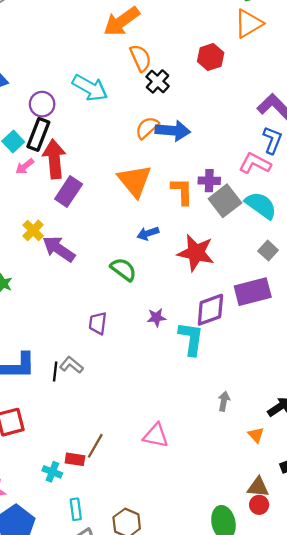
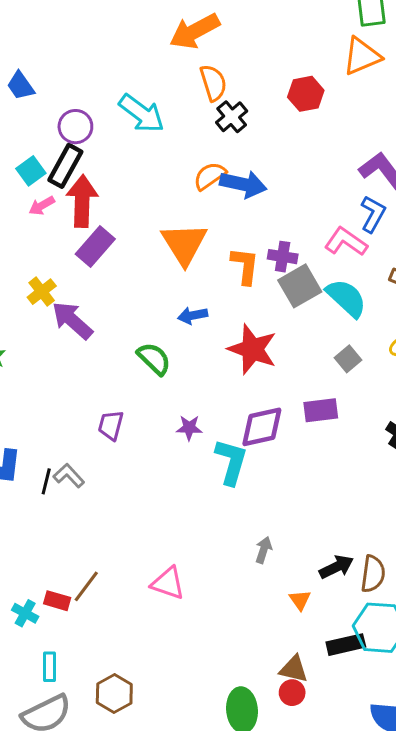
purple rectangle: (253, 292) -> (321, 410), size x0.7

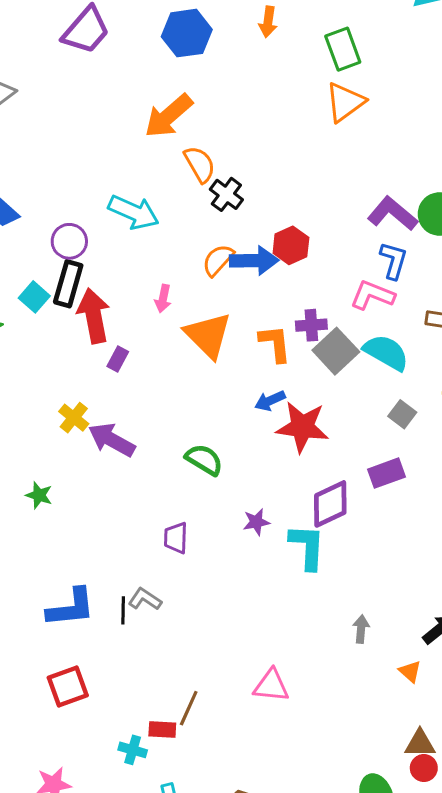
red hexagon: (306, 94) -> (291, 245), moved
pink arrow: (42, 206) -> (163, 299), moved, turned -35
purple rectangle: (95, 246) -> (118, 359), size x0.6
blue arrow: (193, 315) -> (270, 401), moved

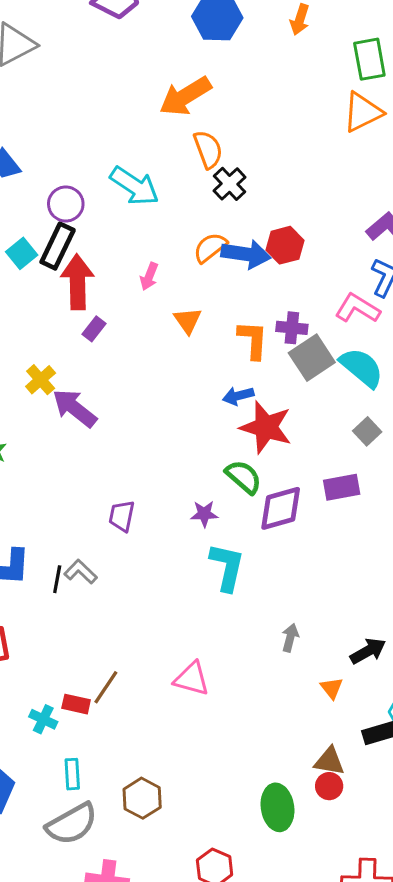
orange triangle: (208, 335) -> (188, 321), size x0.6
green semicircle: (204, 460) -> (244, 477), moved
cyan L-shape: (307, 547) -> (227, 567), moved

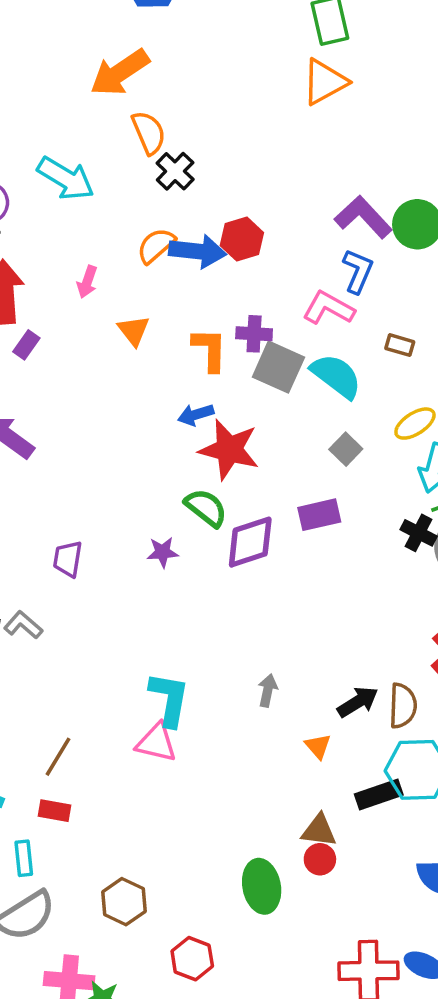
gray square: (312, 358) -> (278, 367), turned -30
cyan L-shape: (227, 567) -> (169, 699), moved
red rectangle: (76, 704) -> (54, 811), moved
brown hexagon: (142, 798) -> (124, 902), moved

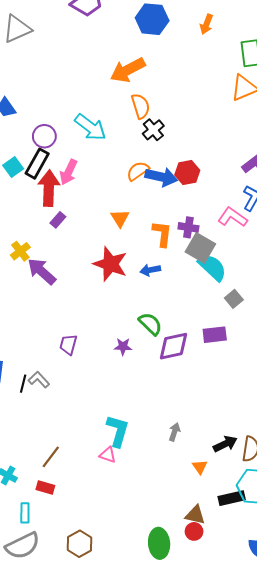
pink arrow: (87, 282) -> (69, 172), moved, size x1.4
cyan semicircle: (336, 376) -> (212, 267), moved
red star: (229, 449) -> (110, 264), moved
pink triangle: (156, 743) -> (108, 455), size x0.7

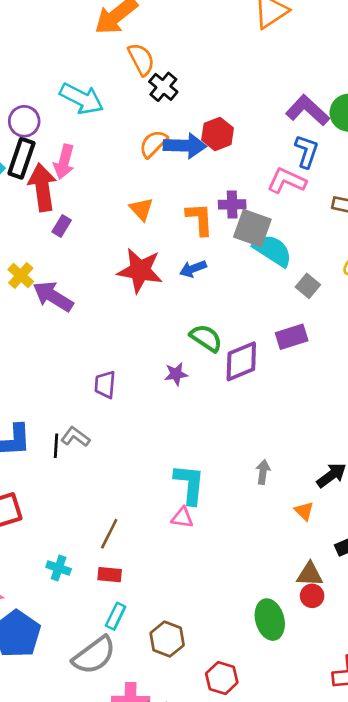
cyan rectangle: (25, 513) -> (116, 616), moved, turned 36

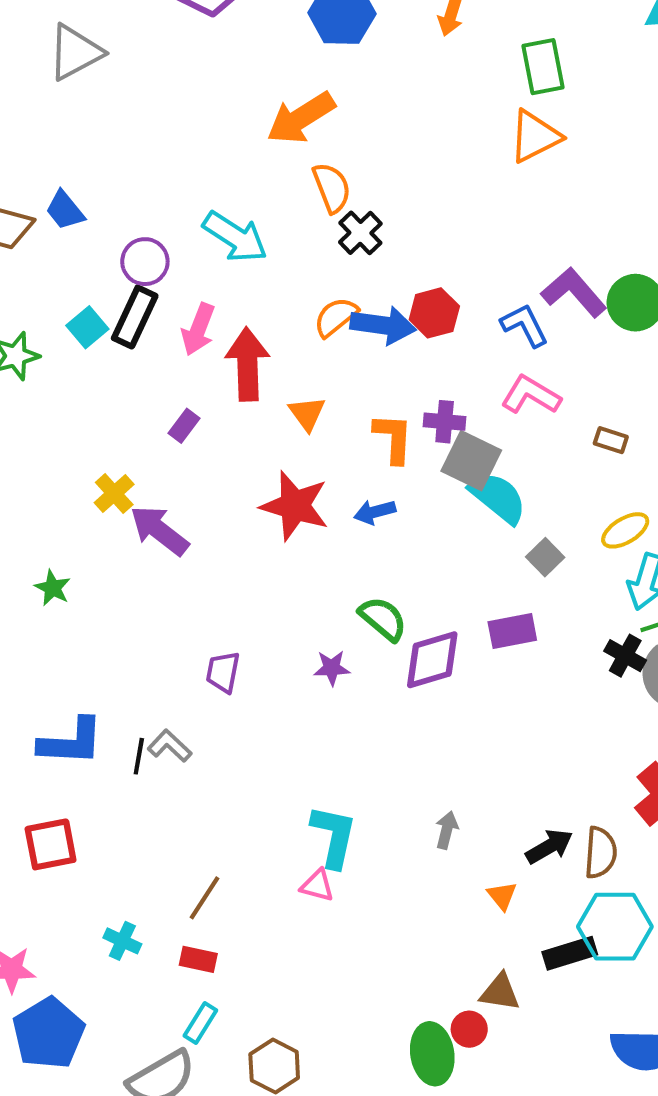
blue L-shape: (307, 151) -> (525, 325), moved, turned -52
red arrow: (42, 187) -> (248, 364), moved
red circle: (312, 596) -> (469, 1029), moved

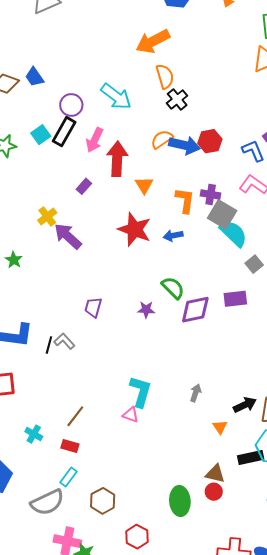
red circle: (469, 1029) -> (214, 492), moved

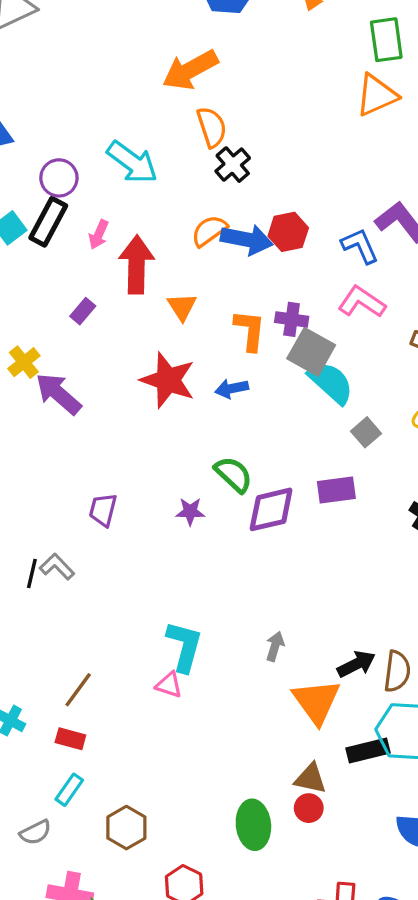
pink arrow: (95, 140) -> (99, 235), size x0.7
orange triangle: (220, 427) -> (316, 701), size x2.0
gray semicircle: (47, 502) -> (36, 832), size x0.6

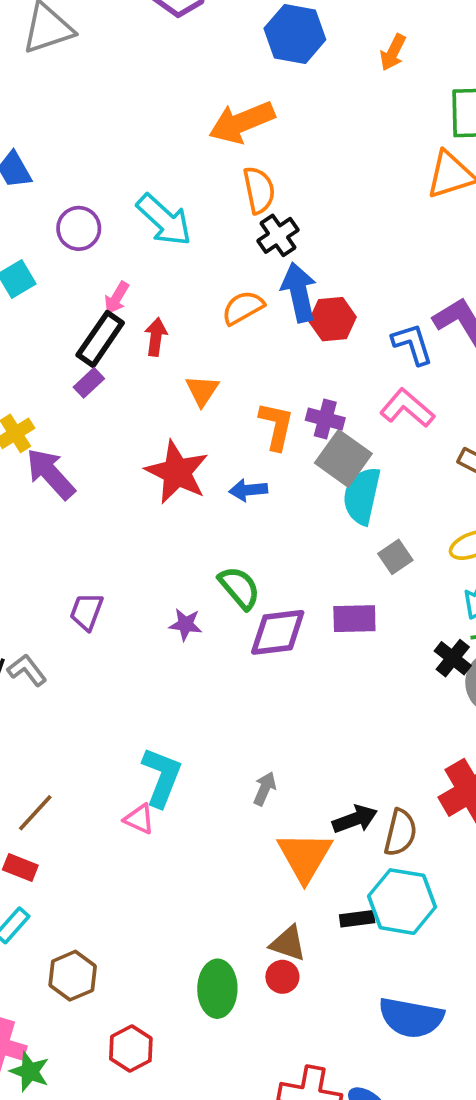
black rectangle: (48, 222) -> (100, 339), moved
blue arrow: (247, 239) -> (299, 292), moved, turned -120
red arrow: (136, 265) -> (156, 337), size x0.6
cyan semicircle: (331, 383) -> (362, 496), turned -126
black rectangle: (368, 750) -> (357, 919), size x0.7

